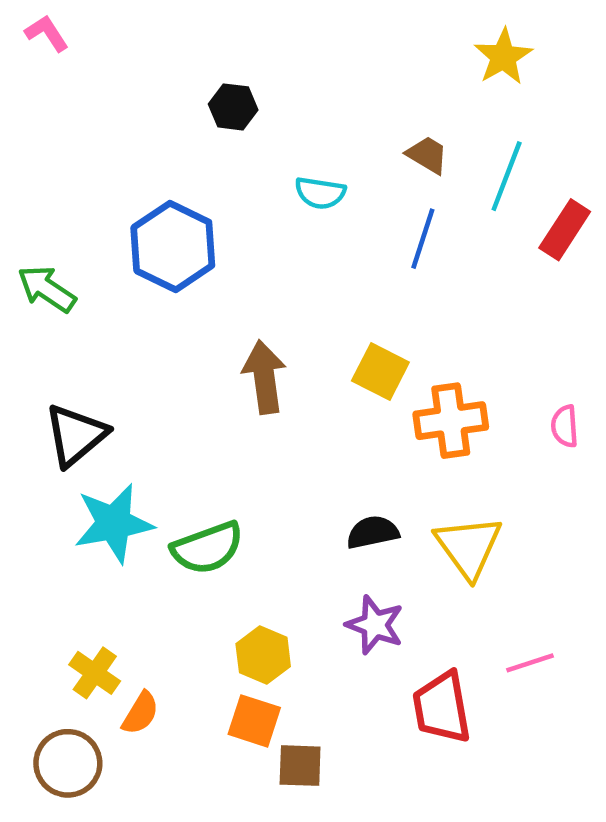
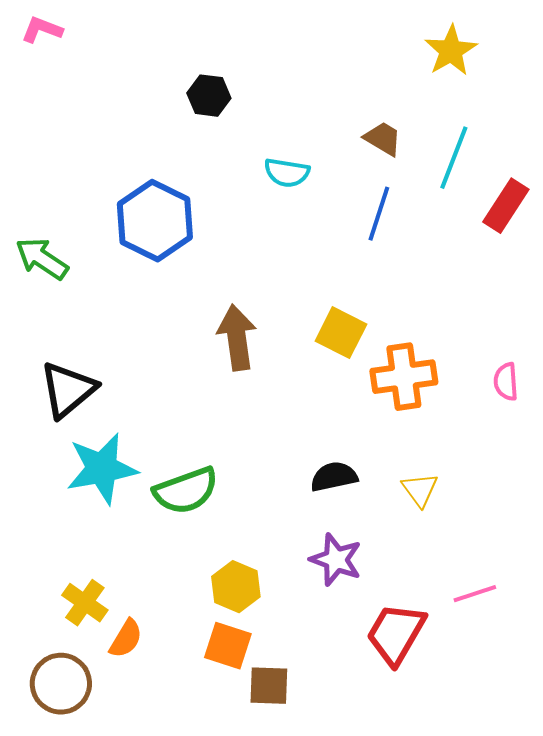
pink L-shape: (47, 33) -> (42, 30), turned -36
yellow triangle: (469, 547) -> (420, 490), size x0.6
red trapezoid: (442, 708) -> (396, 634), turned 40

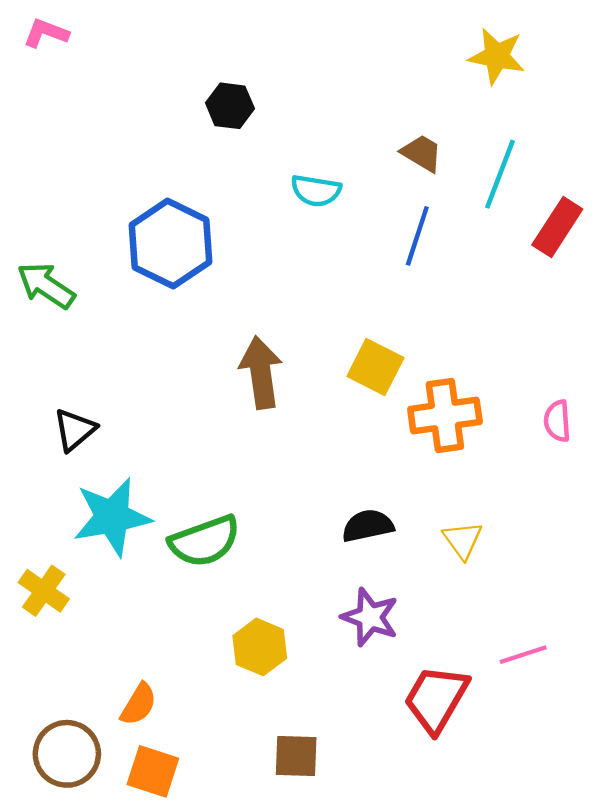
yellow star: (451, 51) -> (497, 56), turned -30
black triangle: (68, 390) -> (75, 430), size x0.7
yellow cross: (85, 603) -> (44, 591), moved
orange square: (228, 646) -> (153, 771), moved

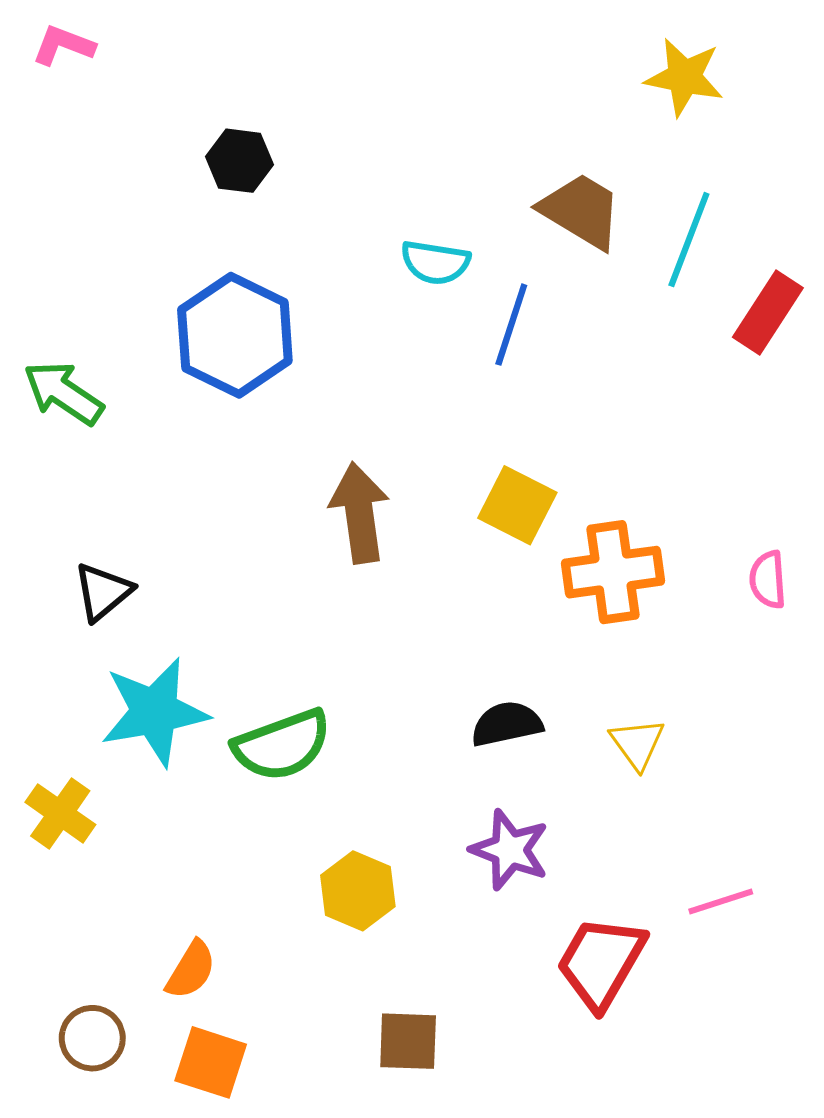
black hexagon: (230, 106) -> (240, 161), moved
brown trapezoid: (422, 153) -> (581, 211), size x1.5
blue line: (417, 236) -> (511, 325), moved
brown circle: (67, 754) -> (92, 1038), size x0.7

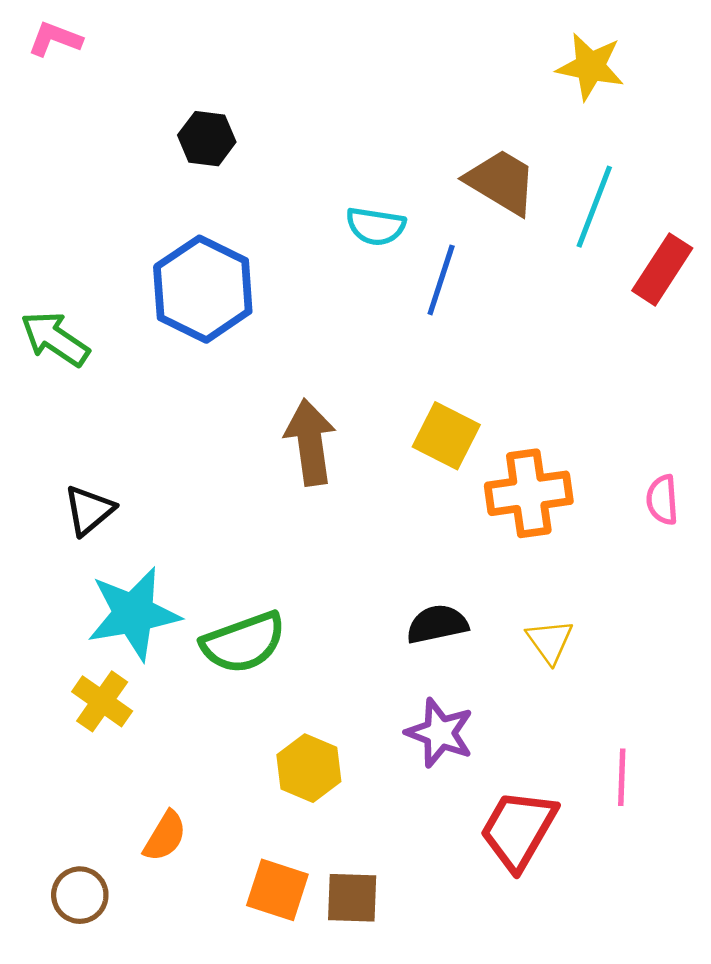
yellow cross: (60, 813) -> (102, 701), moved
pink line: (721, 902) -> (622, 777), turned -70
orange square: (211, 1062) -> (277, 890), moved

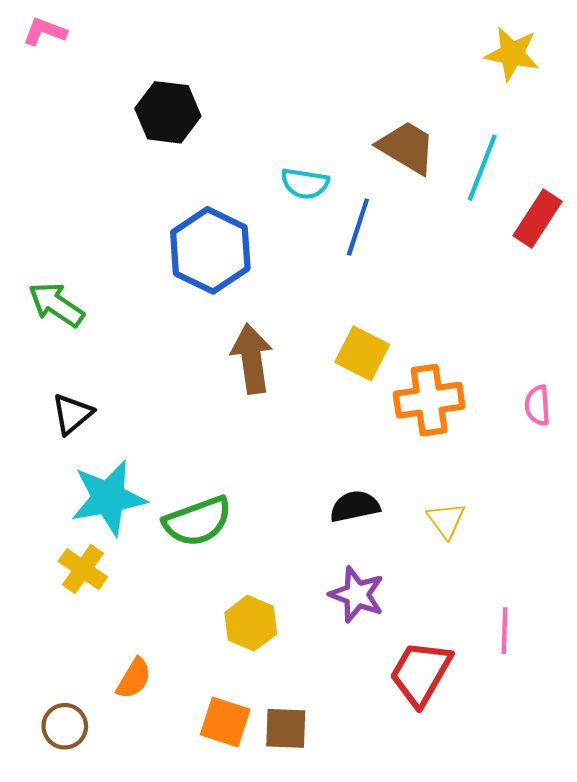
yellow star: (590, 67) -> (512, 54), moved
black hexagon: (207, 139) -> (168, 112), size x1.4
blue hexagon: (203, 289) -> (210, 250), moved
green arrow: (55, 339) -> (56, 305), moved

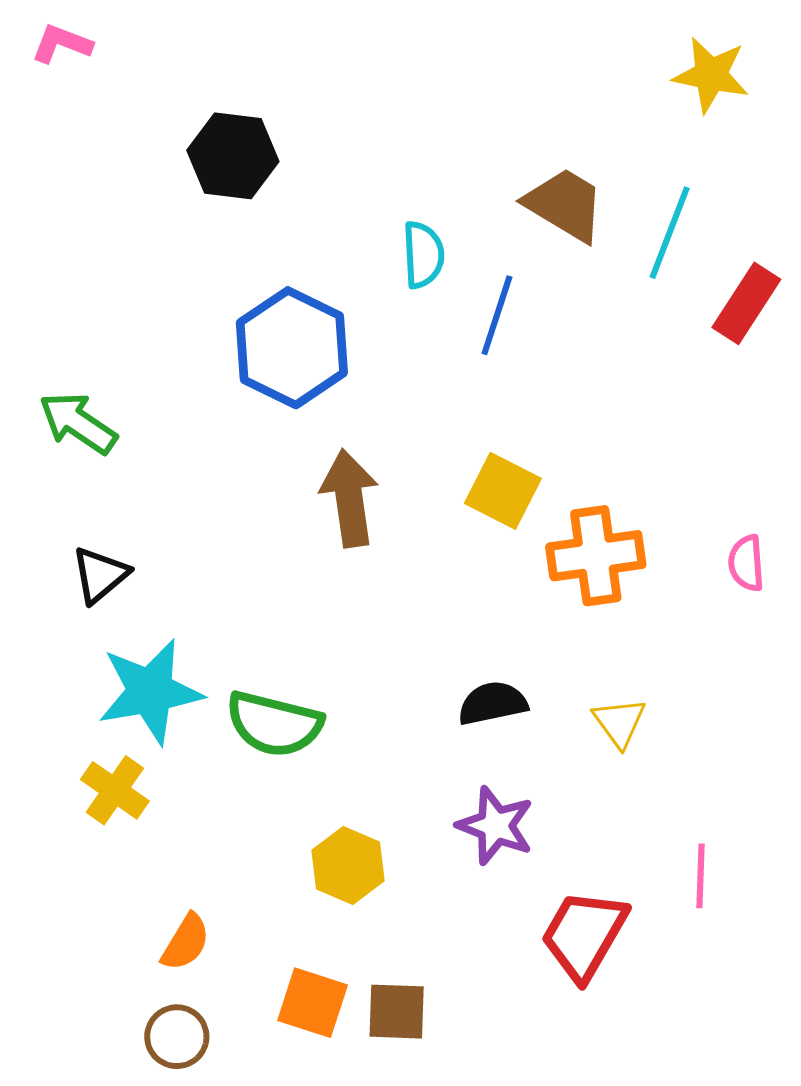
cyan semicircle: (305, 183) -> (423, 255), turned -102
green semicircle: (198, 521) -> (274, 724), turned 34
brown circle: (65, 726) -> (177, 1037), moved

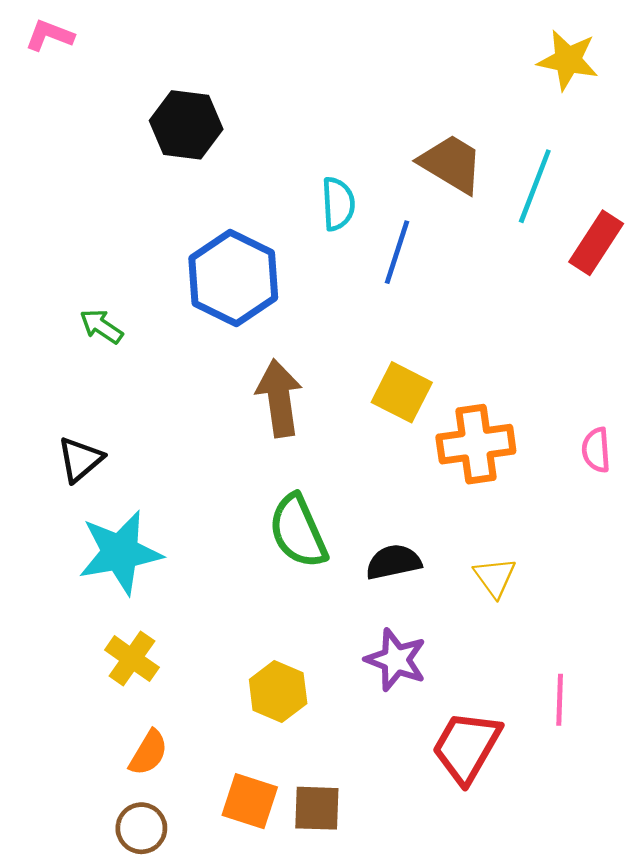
green arrow: (78, 423) -> (101, 326), moved, size x0.7
green semicircle: (274, 724) -> (298, 531), moved, turned 52
yellow cross: (115, 790) -> (132, 659), moved

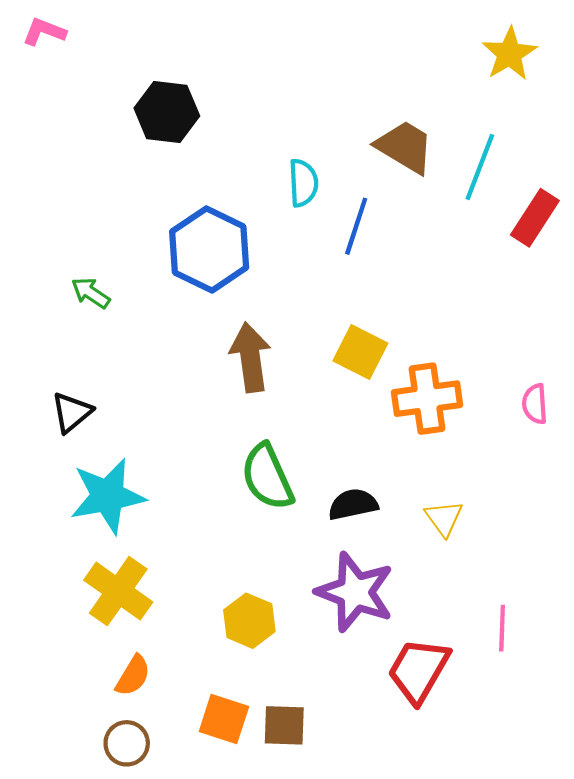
yellow star: (568, 60) -> (509, 54), turned 30
yellow cross: (132, 659) -> (118, 591), size x1.4
purple star: (396, 660) -> (355, 592), size x1.4

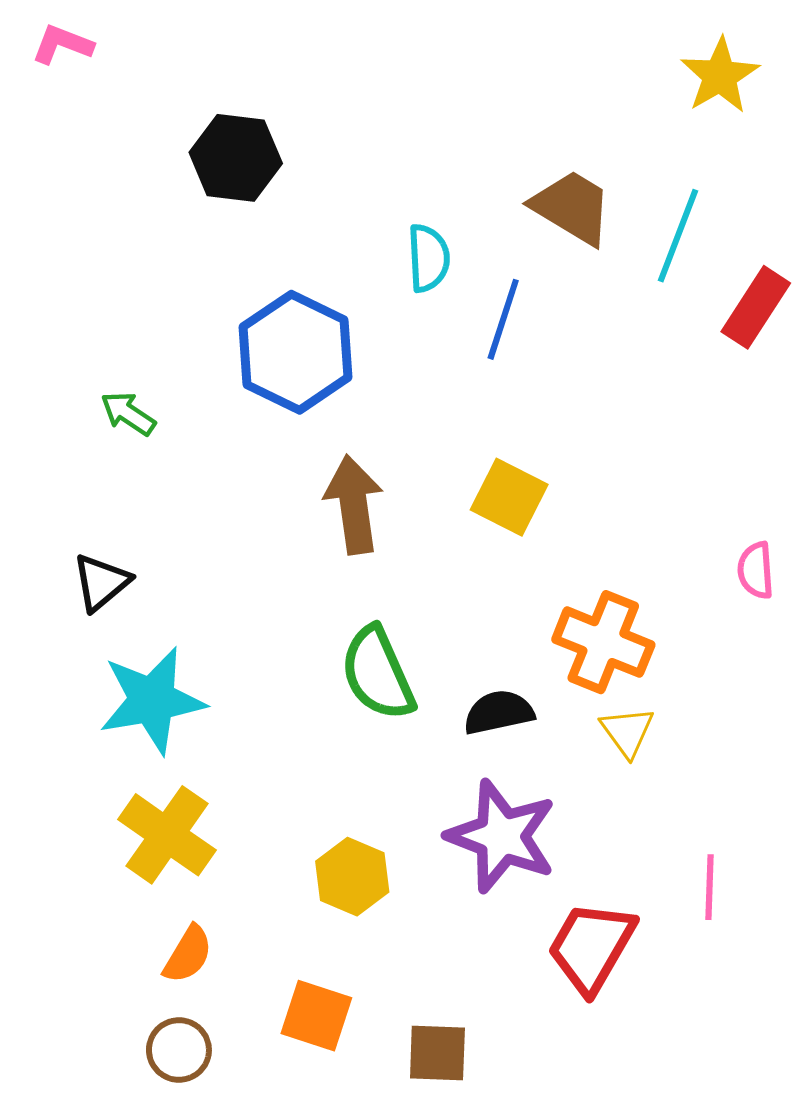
orange cross: (427, 399) -> (603, 642), moved, turned 30
brown square: (284, 725) -> (437, 1053), moved

